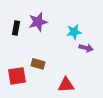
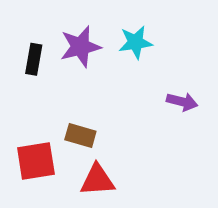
cyan star: (74, 32) -> (135, 42), moved
red triangle: (66, 85) -> (97, 180), moved

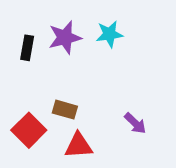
purple arrow: (182, 102) -> (135, 123), moved, turned 30
red square: (36, 161) -> (29, 130), turned -36

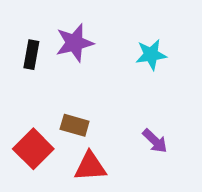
cyan star: (109, 34) -> (151, 55), moved

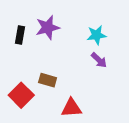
purple arrow: (155, 141) -> (99, 60), moved
red triangle: (90, 166) -> (71, 108), moved

